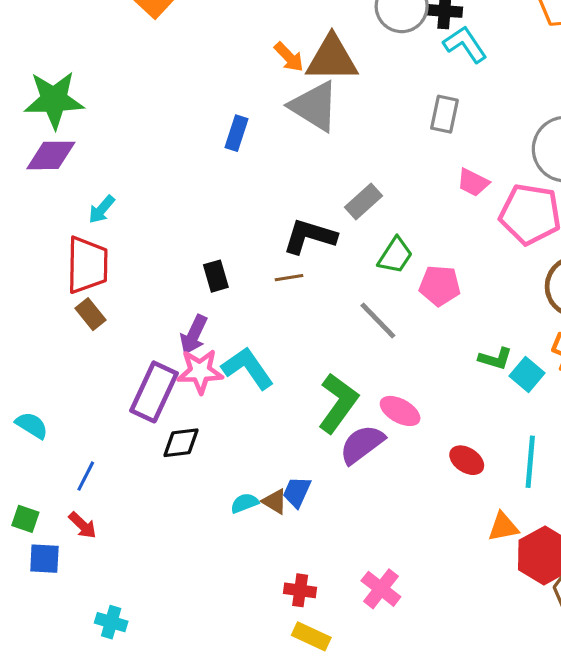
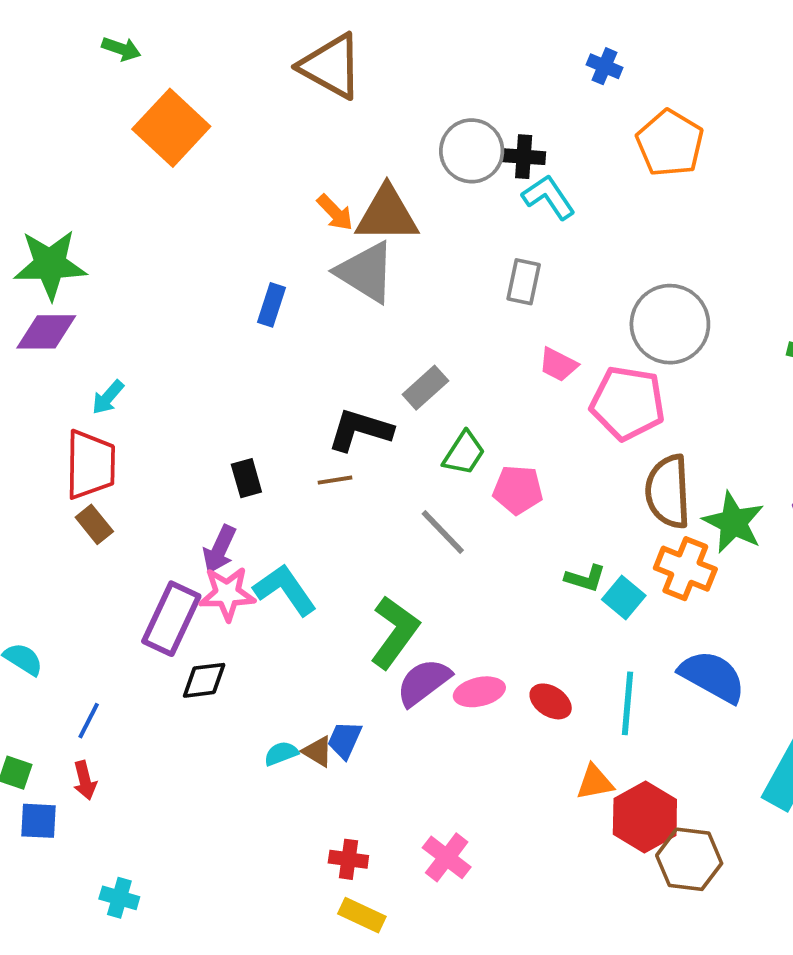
pink ellipse: (400, 411) -> (479, 692), moved, turned -42
red arrow: (83, 525) -> (85, 780), turned 32

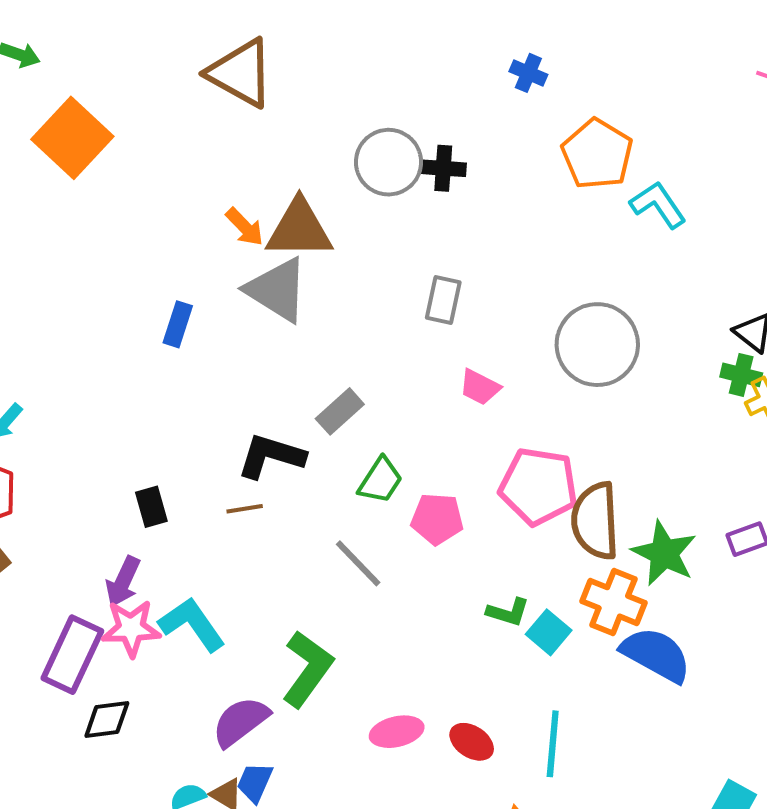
cyan L-shape: (549, 197) -> (658, 205), moved
pink pentagon: (628, 403) -> (538, 486), moved
blue semicircle: (712, 676) -> (656, 655), moved
purple semicircle: (424, 682) -> (241, 722), moved

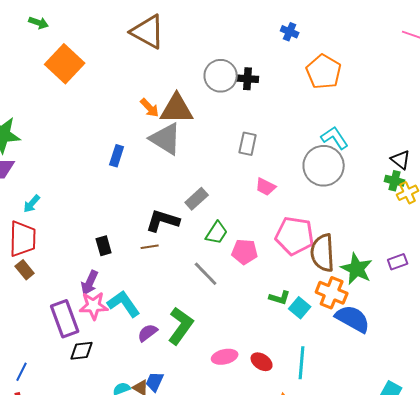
cyan L-shape: (658, 205) -> (335, 138), moved
purple rectangle: (72, 655) -> (65, 319), turned -45
purple semicircle: (241, 722) -> (148, 333), moved, size x0.7

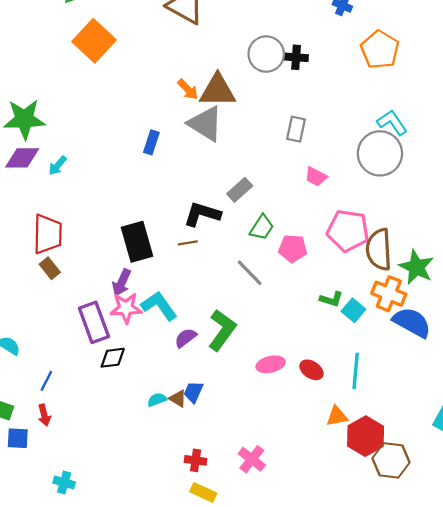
cyan arrow: (32, 204) -> (58, 166), moved
black rectangle: (104, 246) -> (137, 242), size x1.8

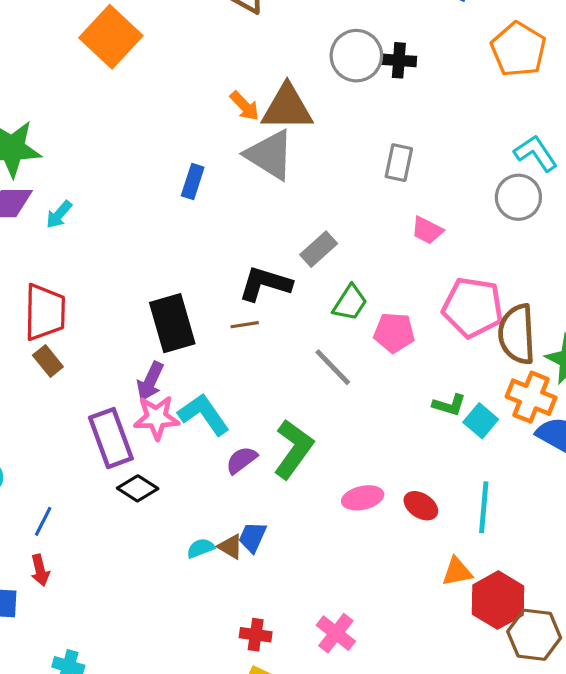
gray circle: (380, 153) -> (518, 197), size x0.7
black diamond: (113, 358) -> (138, 488), turned 40

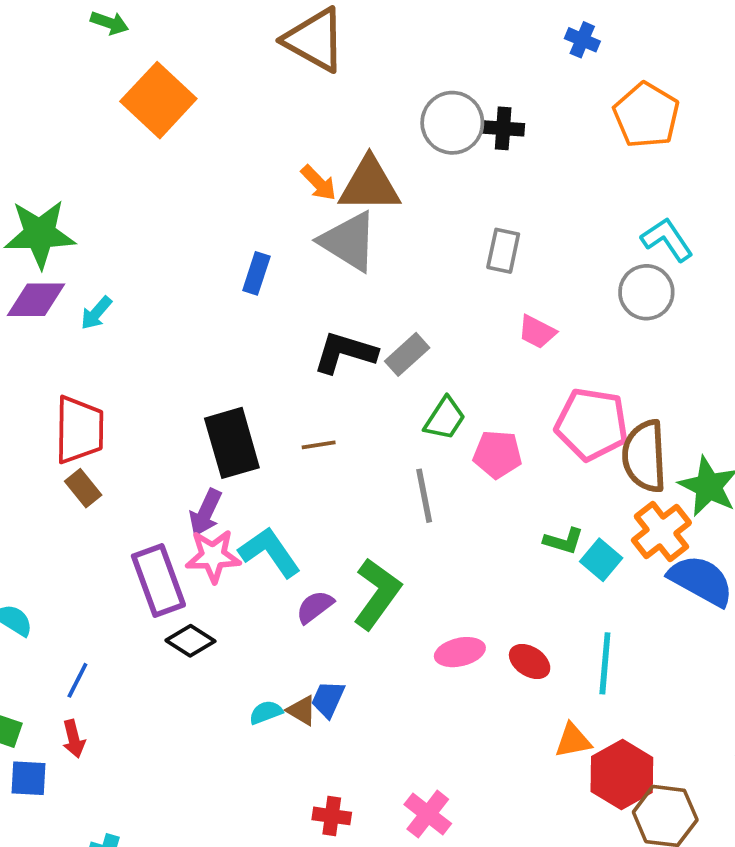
black L-shape: (265, 284) -> (345, 353), moved
gray line: (333, 367) -> (424, 496), turned 33
orange cross: (531, 397) -> (661, 532), turned 30

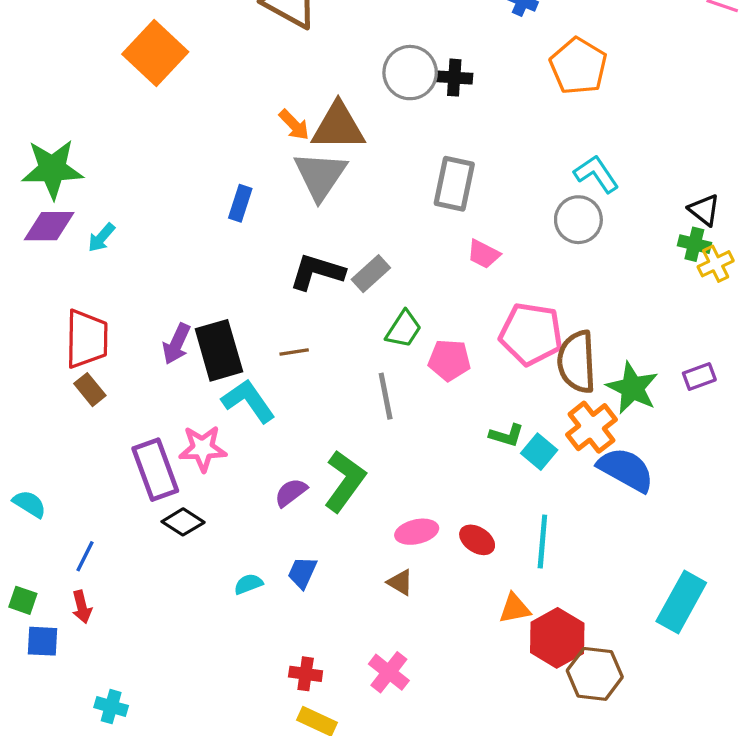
gray triangle: (349, 241) -> (320, 176), turned 32
gray rectangle: (503, 251) -> (454, 184), size x1.4
purple arrow: (206, 513) -> (176, 344), moved
cyan L-shape: (270, 552) -> (248, 401), moved
brown triangle: (302, 710) -> (400, 582), moved

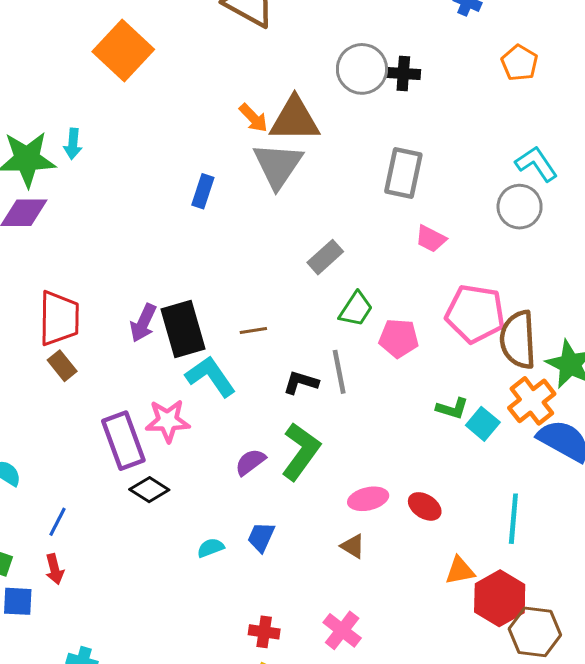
orange pentagon: (578, 66) -> (520, 63), size x0.7
cyan arrow: (101, 238) -> (73, 144), moved, turned -36
black L-shape: (317, 272) -> (301, 383), moved, size x0.7
cyan line: (542, 542) -> (513, 519), moved

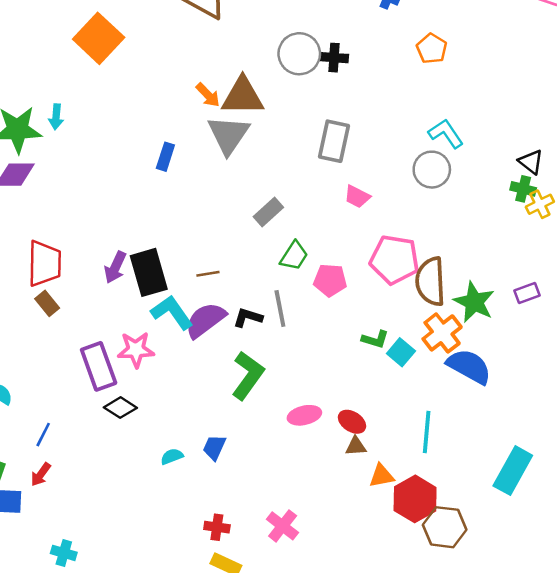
purple semicircle: (250, 462) -> (205, 320), moved, size x1.6
brown triangle: (353, 546) -> (356, 446), moved, turned -35
red arrow: (54, 569) -> (41, 474), turned 50

